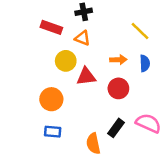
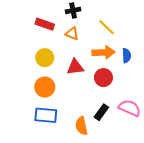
yellow line: (140, 31) -> (107, 27), moved
orange arrow: (118, 60) -> (103, 52), size x1.5
yellow circle: (66, 61) -> (45, 58), moved
blue rectangle: (53, 132) -> (46, 115), size x1.5

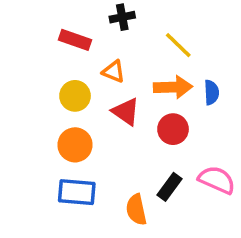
orange triangle: (72, 34) -> (114, 71), moved
red triangle: (75, 67) -> (126, 112), turned 42

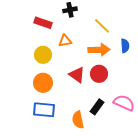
orange triangle: (114, 71) -> (65, 41), turned -32
blue semicircle: (212, 92) -> (125, 46), moved
red triangle: (126, 112) -> (77, 75), moved

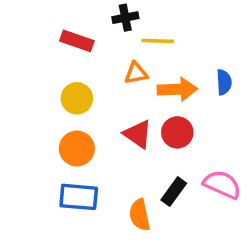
yellow line: (102, 26) -> (158, 41), moved, turned -42
orange triangle: (65, 41) -> (136, 73), moved

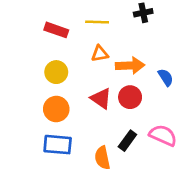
black cross: (125, 18) -> (143, 13), moved
yellow line: (158, 41) -> (97, 22), moved
blue semicircle: (224, 82) -> (166, 77), moved, turned -30

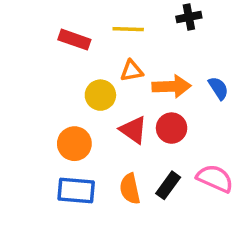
yellow circle: (56, 72) -> (100, 95), moved
blue semicircle: (166, 77) -> (218, 88), moved
orange semicircle: (102, 158) -> (130, 189), moved

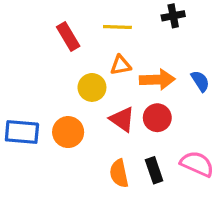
red rectangle: (74, 40) -> (68, 37), turned 40
black rectangle: (168, 185) -> (154, 170), turned -55
blue rectangle: (76, 190) -> (22, 132), moved

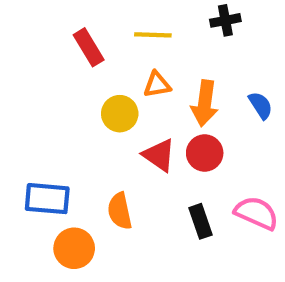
orange arrow: (157, 80) -> (205, 103), turned 100
blue rectangle: (22, 132) -> (47, 199), moved
orange circle: (68, 132) -> (74, 248), moved
orange semicircle: (119, 173) -> (120, 211), moved

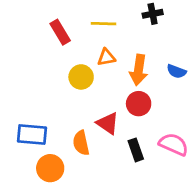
blue semicircle: (261, 105) -> (176, 71), turned 144
red triangle: (159, 155) -> (108, 123), moved

